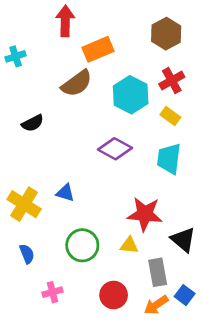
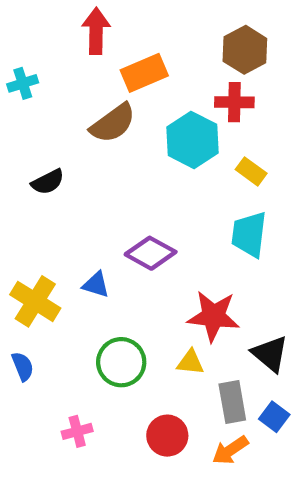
red cross: (172, 81) -> (234, 102), moved, turned 30
purple diamond: (115, 149) -> (151, 253), moved
blue semicircle: (27, 254) -> (23, 366), moved
blue square: (185, 295) -> (274, 417), moved

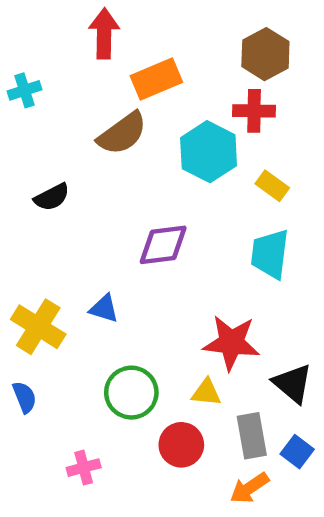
purple diamond: (151, 253) -> (163, 245), moved, turned -36
red circle: (167, 436) -> (181, 445), moved

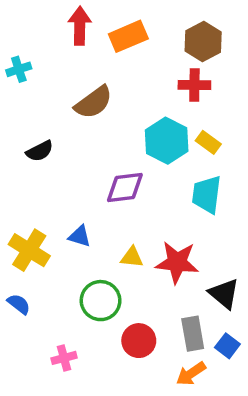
orange rectangle: (156, 79) -> (128, 36), moved
cyan hexagon: (209, 152) -> (167, 141), moved
yellow triangle: (206, 393) -> (132, 257), moved
blue semicircle: (25, 397) -> (19, 304), turned -30

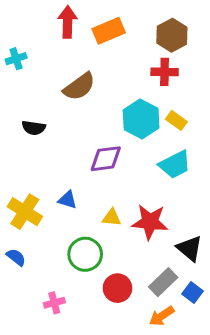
black semicircle: (40, 151) -> (34, 128), turned 35
cyan trapezoid: (207, 195) -> (175, 165), turned -124
gray rectangle: (193, 334) -> (163, 282), turned 56

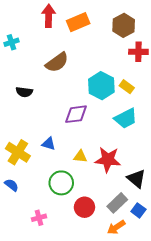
red cross: (165, 72) -> (138, 52), moved

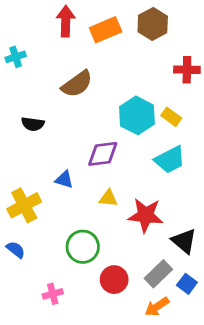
brown hexagon: (124, 25) -> (153, 24), moved
blue triangle: (49, 144) -> (64, 180), moved
yellow cross: (18, 152) -> (24, 205), turned 30
yellow triangle: (80, 156) -> (108, 198), moved

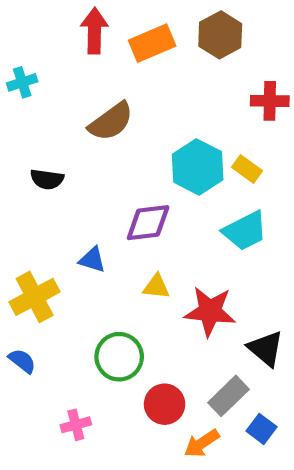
blue square: (187, 284) -> (262, 429), moved
orange arrow: (157, 307) -> (202, 443), moved

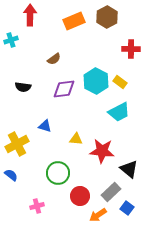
red arrow: (94, 31) -> (30, 15), moved
brown semicircle: (111, 122) -> (54, 59), size x0.6
purple diamond: (148, 223) -> (64, 89), moved

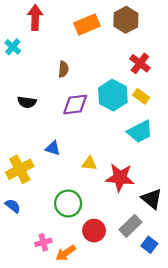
cyan cross: (11, 40) -> (13, 47), turned -32
red cross: (131, 49) -> (140, 63), moved, turned 36
brown semicircle: (54, 59) -> (63, 69), turned -48
orange arrow: (98, 215) -> (66, 253), moved

